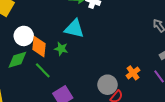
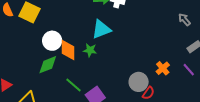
cyan triangle: (74, 29) -> (101, 29), turned -30
green line: (43, 70) -> (73, 85), moved

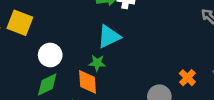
orange diamond: (68, 50) -> (87, 82), moved

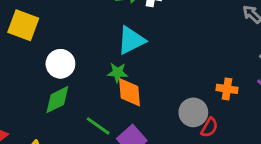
orange cross: (187, 78) -> (227, 89), turned -35
orange diamond: (87, 82) -> (129, 92), moved

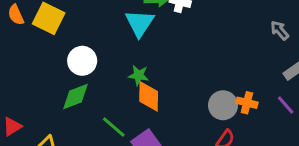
cyan triangle: (131, 40) -> (140, 23), moved, turned -36
gray circle: (193, 112) -> (223, 105), moved

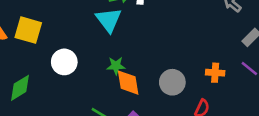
green diamond: (76, 96) -> (20, 88), moved
gray circle: (223, 105) -> (172, 82), moved

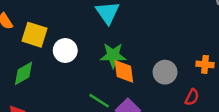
yellow square: (28, 30) -> (35, 35), moved
green star: (116, 66) -> (113, 55), size x1.5

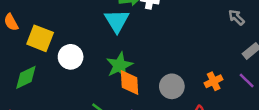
green star: (113, 55) -> (120, 65), turned -30
orange cross: (205, 64) -> (214, 81), turned -35

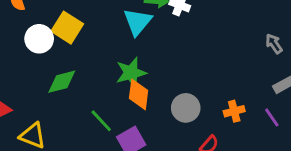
yellow square: (40, 38) -> (67, 28), moved
white circle: (71, 57) -> (39, 39), moved
green diamond: (26, 77) -> (62, 82), moved

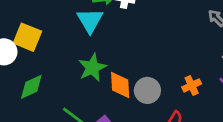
orange diamond: (139, 94) -> (120, 85), moved

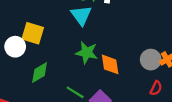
green star: (92, 68) -> (87, 53), turned -30
gray circle: (147, 90) -> (151, 60), moved

